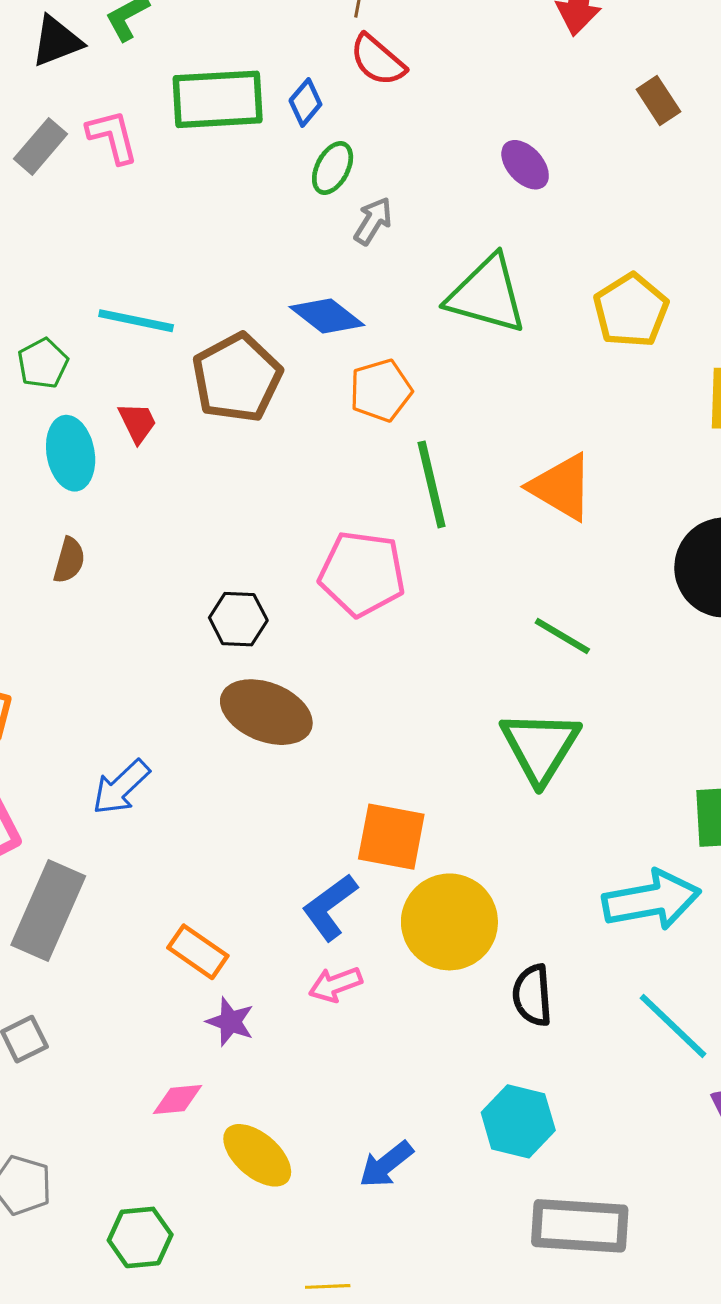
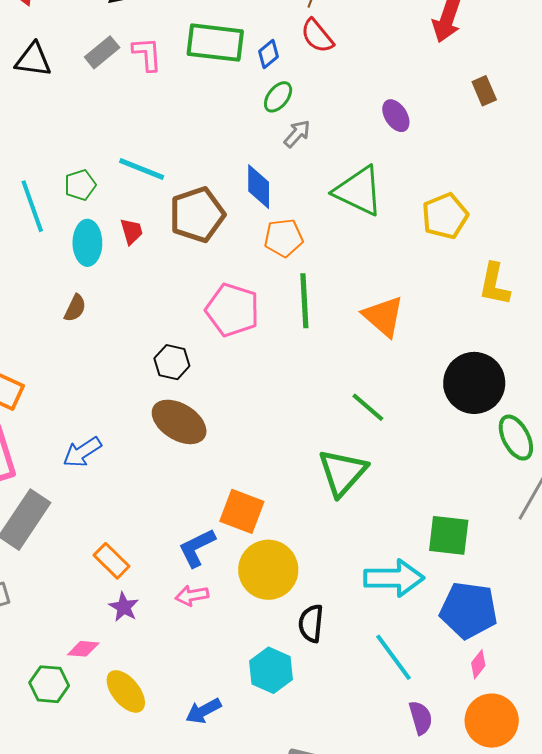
blue diamond: (327, 316) -> (259, 187), turned 42
pink pentagon: (362, 574) -> (232, 310), moved
cyan hexagon: (518, 1121) -> (271, 670), moved
green hexagon: (140, 1237) -> (49, 684), moved

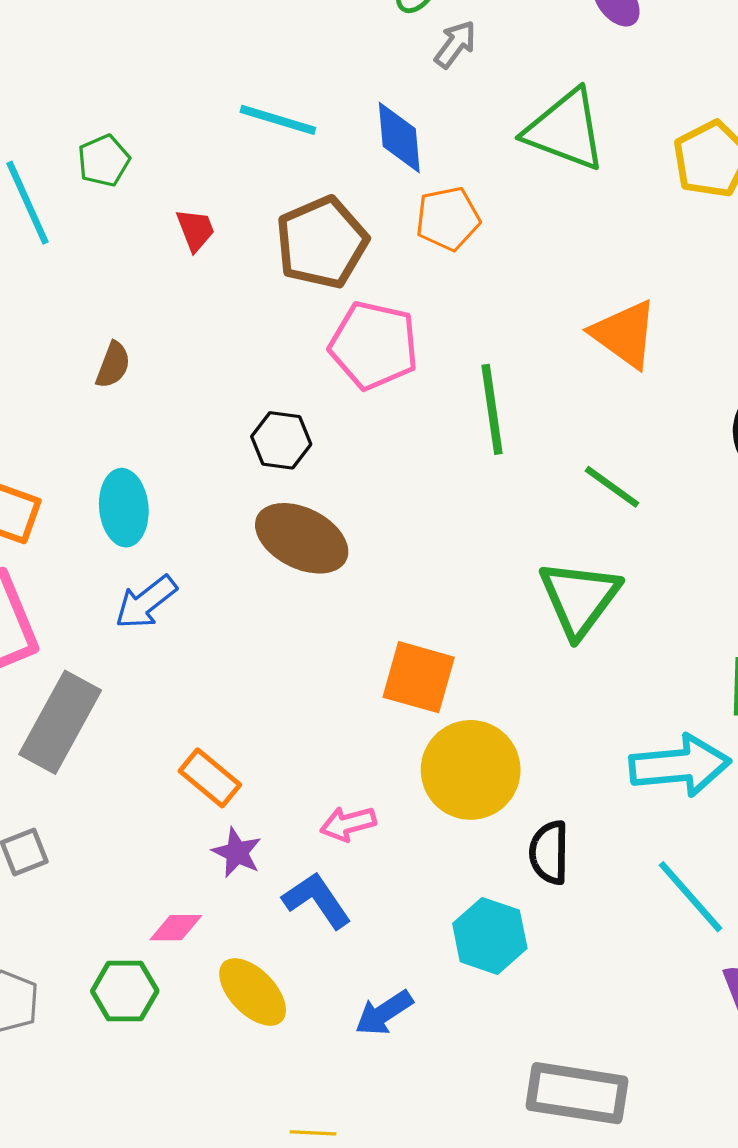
cyan line: (142, 169) -> (278, 120), moved
brown pentagon: (197, 215) -> (322, 243), moved
cyan ellipse: (87, 243) -> (124, 508), moved
green line: (304, 301) -> (492, 409), moved
blue L-shape: (197, 548) -> (317, 900), moved, turned 87

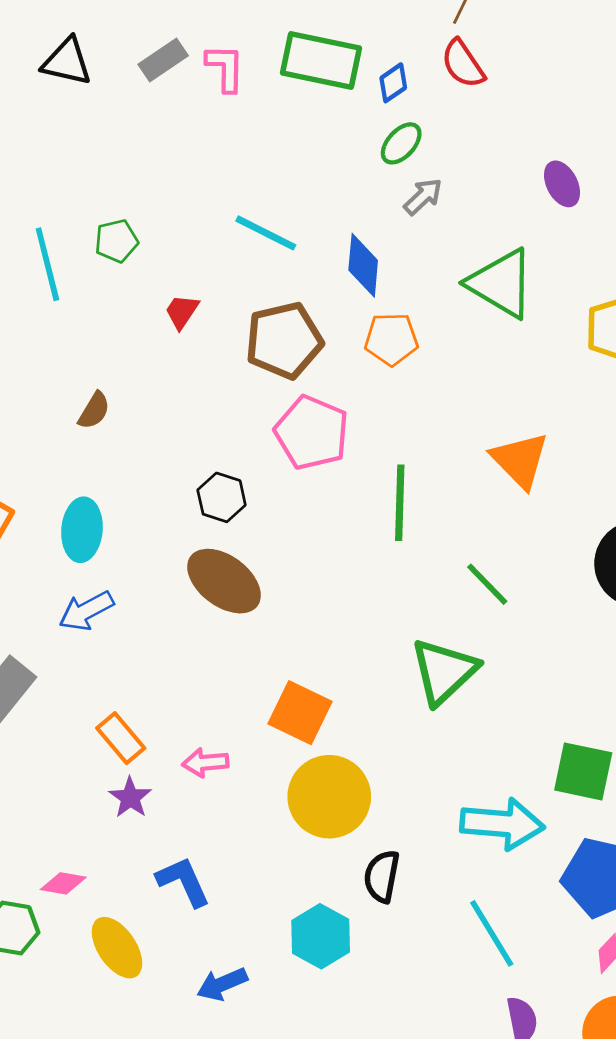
red trapezoid: (195, 230) -> (182, 311), turned -135
orange rectangle: (210, 778) -> (121, 738), moved
pink arrow: (348, 824) -> (205, 763), moved
purple star: (237, 853) -> (130, 798), moved

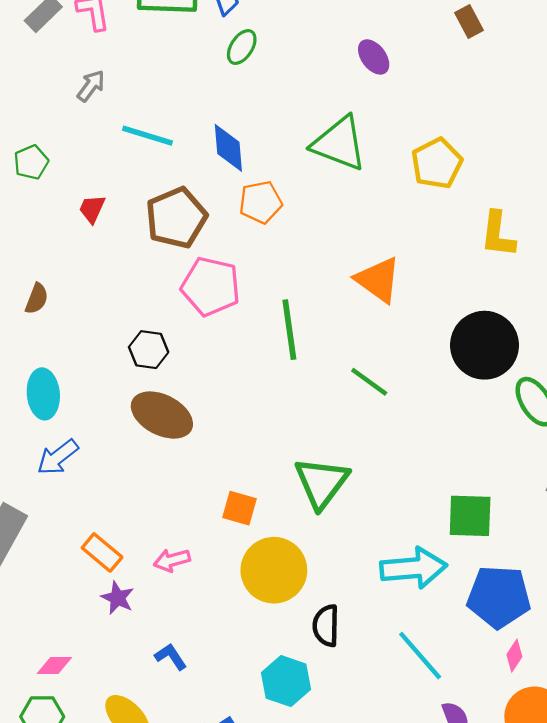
gray arrow: (423, 197) -> (91, 86), moved
green triangle: (444, 671) -> (322, 483), moved
orange square: (300, 713) -> (240, 508), size x0.7
blue L-shape: (183, 882) -> (171, 657), size x0.7
pink diamond: (63, 883) -> (54, 666), moved

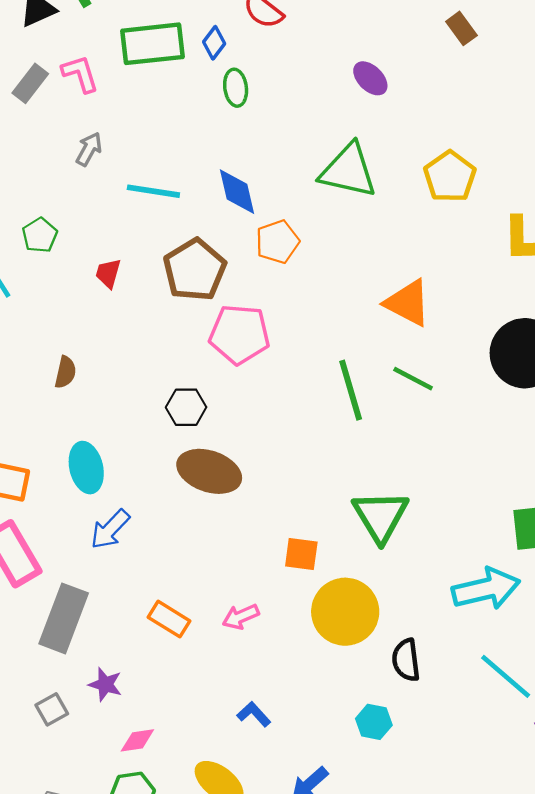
green ellipse: (242, 47) -> (236, 88), turned -32
green line: (289, 330) -> (351, 390), moved
green line: (369, 382) -> (413, 379), moved
purple star: (118, 598) -> (105, 684), moved
cyan hexagon: (286, 681) -> (374, 722), size x0.7

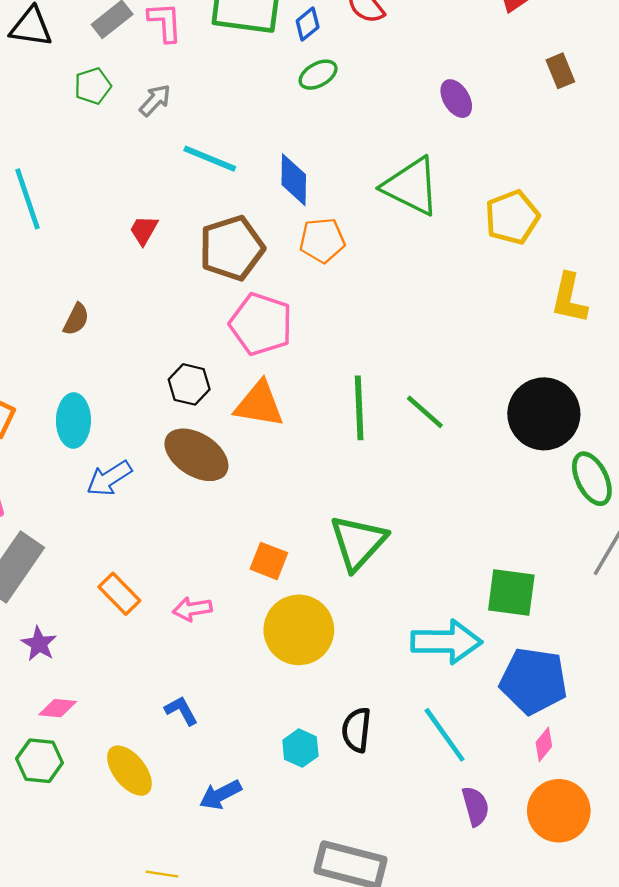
green ellipse: (236, 88) -> (318, 75), turned 54
green pentagon: (40, 235) -> (93, 86), moved
orange triangle: (408, 303) -> (259, 404), moved, turned -32
blue arrow: (110, 529) -> (109, 478), moved
black semicircle: (406, 660) -> (356, 730), moved

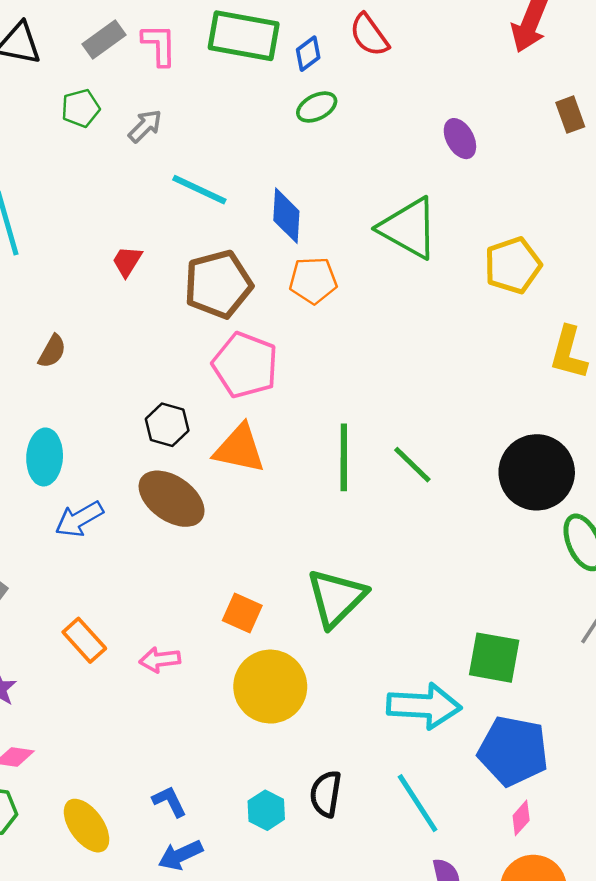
blue L-shape: (181, 711) -> (169, 801), moved

